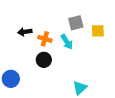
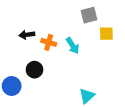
gray square: (76, 23) -> (89, 15), moved
black circle: (44, 60) -> (35, 70), moved

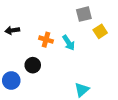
yellow square: (106, 34) -> (100, 31), turned -32
black arrow: (27, 35) -> (12, 30), moved

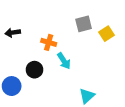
gray square: (84, 14) -> (84, 24), moved
cyan arrow: (69, 43) -> (64, 61), moved

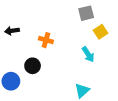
gray square: (84, 24) -> (86, 13), moved
cyan arrow: (64, 61) -> (88, 54), moved

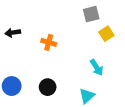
cyan arrow: (88, 54) -> (97, 67), moved
black circle: (33, 66) -> (48, 87), moved

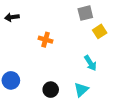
black arrow: (13, 33) -> (12, 17), moved
black circle: (48, 87) -> (51, 90), moved

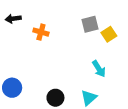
gray square: (85, 13) -> (90, 24), moved
orange cross: (46, 40) -> (41, 32), moved

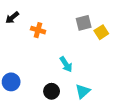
black arrow: (13, 19) -> (12, 18), turned -32
cyan arrow: (99, 69) -> (66, 64), moved

